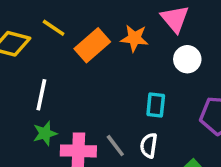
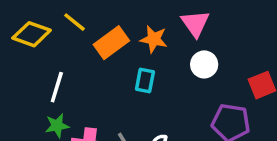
cyan rectangle: (156, 105) -> (145, 81), moved

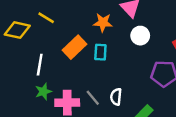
orange rectangle: (111, 43) -> (74, 47), moved

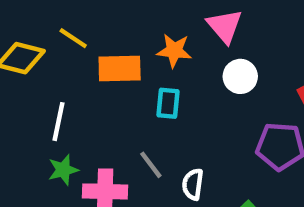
orange rectangle: (74, 47) -> (120, 68), moved, turned 40
gray line: (93, 98) -> (151, 165), moved

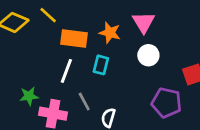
white line: (58, 122) -> (66, 71), moved

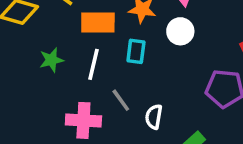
white circle: (148, 55) -> (180, 31), moved
green star: (29, 96) -> (51, 60), moved

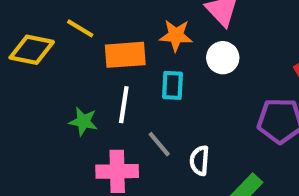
green star: (51, 60) -> (83, 121), moved, turned 30

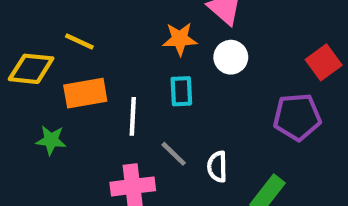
orange rectangle: (125, 55) -> (85, 93), moved
green star: (83, 121) -> (51, 140), moved

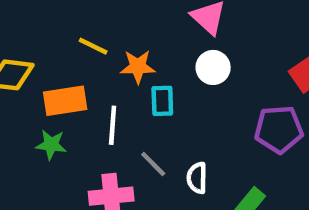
orange star: (180, 39) -> (138, 67), moved
yellow line: (79, 41) -> (93, 46), moved
green star: (51, 140) -> (51, 145), moved

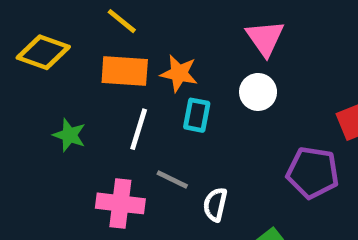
yellow line: (93, 46) -> (122, 21), moved
orange rectangle: (65, 101) -> (125, 71), moved
gray line: (153, 164) -> (172, 179), turned -32

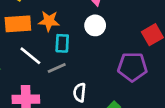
white line: (139, 129) -> (30, 56), turned -60
gray line: (172, 179) -> (57, 68), moved, turned -42

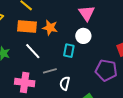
cyan rectangle: (62, 43) -> (69, 51), moved
gray line: (57, 68) -> (50, 71), moved

